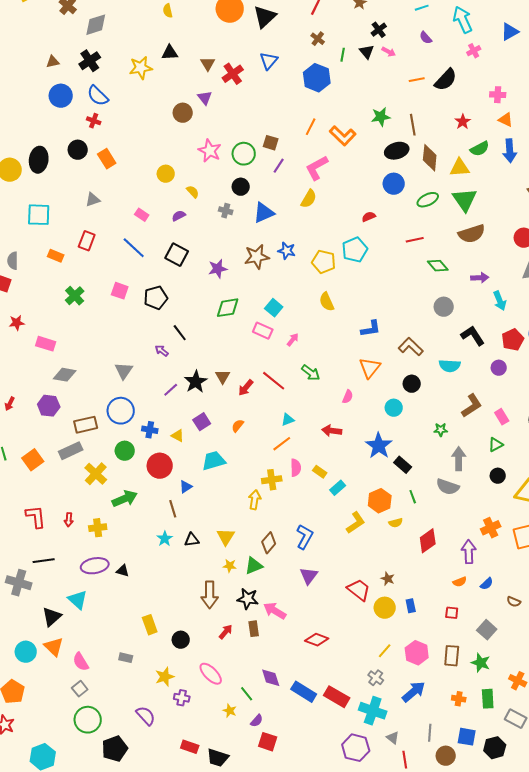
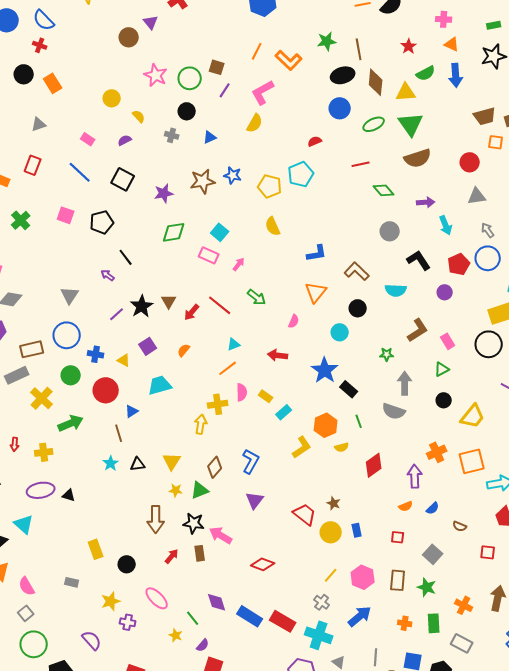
blue triangle: (264, 213) -> (210, 137), size x0.6

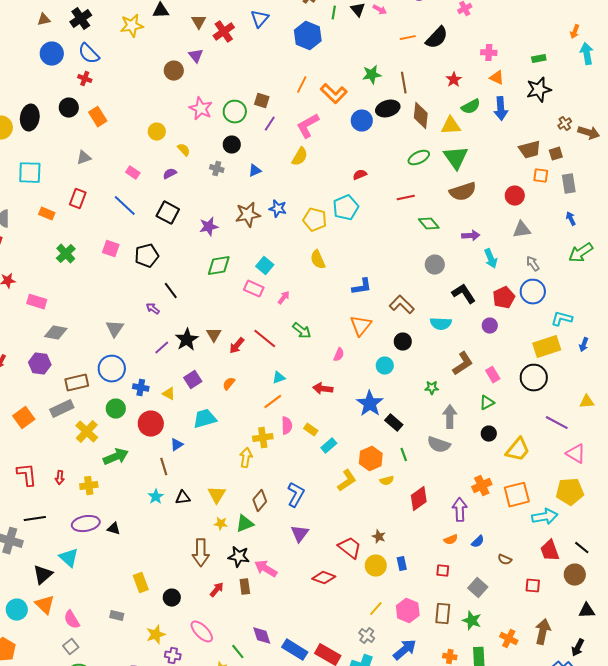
blue circle: (340, 108) -> (362, 121), moved
red diamond: (263, 564) -> (324, 578), moved

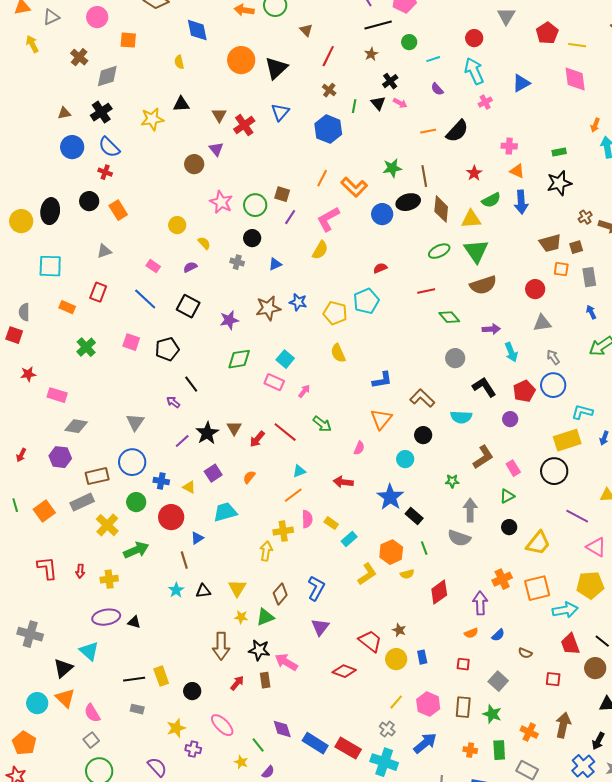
black line: (35, 519) -> (134, 679), moved

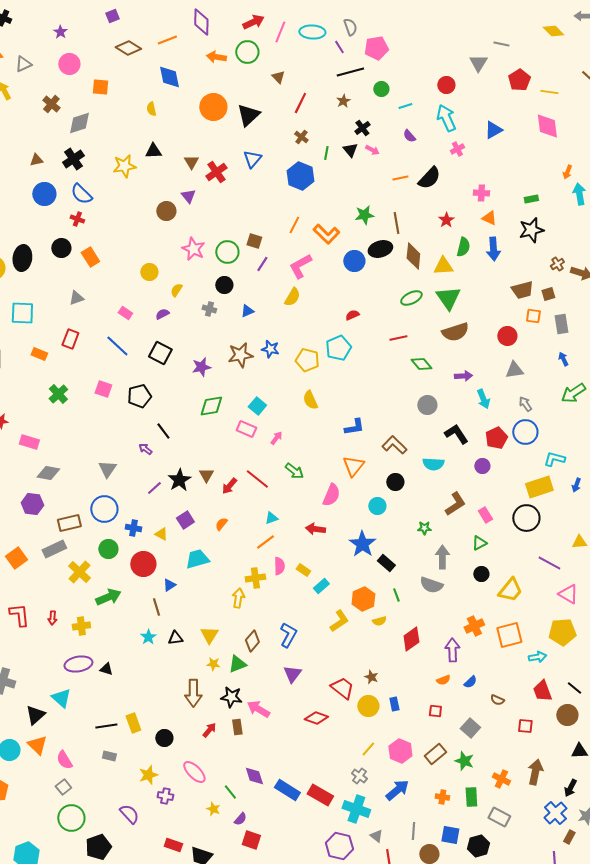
green semicircle: (491, 200) -> (463, 247), turned -48
yellow semicircle: (204, 243) -> (176, 290), turned -104
pink semicircle: (359, 448) -> (331, 495), size x1.6
cyan arrow: (565, 610) -> (537, 657), size x0.7
brown rectangle: (463, 707) -> (435, 754), turned 45

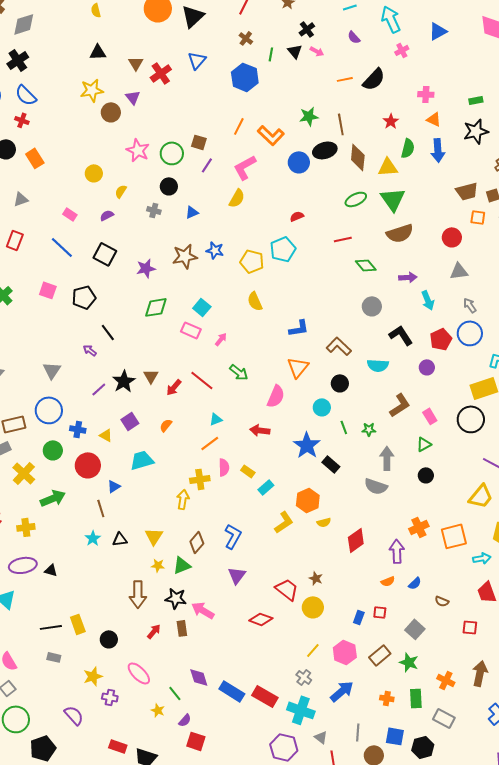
yellow star: (124, 166) -> (92, 90), moved
yellow trapezoid: (510, 590) -> (481, 496), moved
green line: (396, 595) -> (344, 427), moved
blue rectangle: (394, 704) -> (359, 617), moved, turned 32

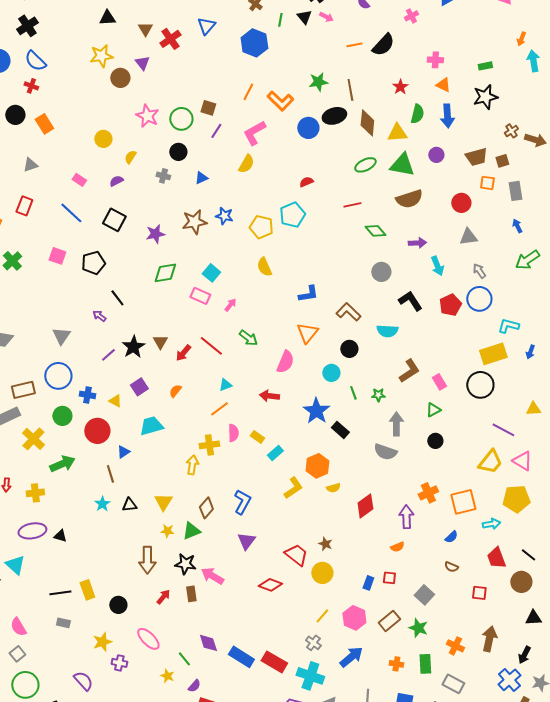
green triangle: (393, 199) -> (402, 165), turned -44
purple circle: (427, 367) -> (436, 155), moved
blue semicircle: (415, 583) -> (451, 537), moved

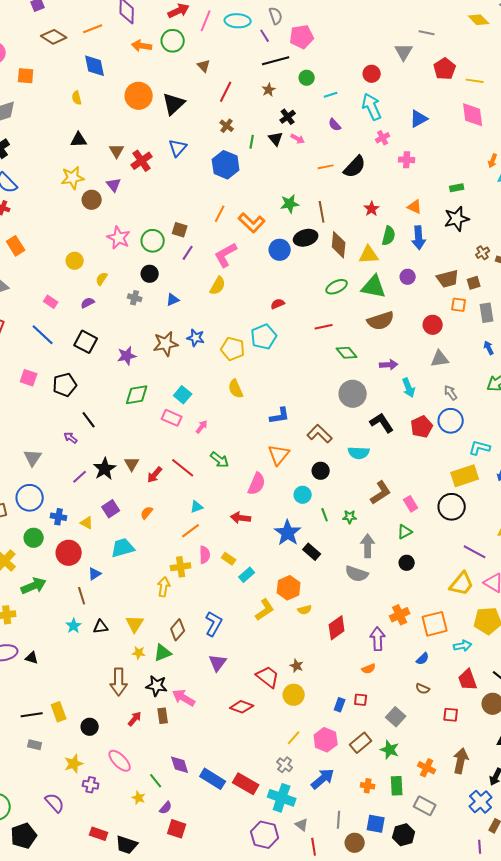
pink cross: (435, 60) -> (407, 160), moved
gray circle: (381, 272) -> (353, 394), size x1.4

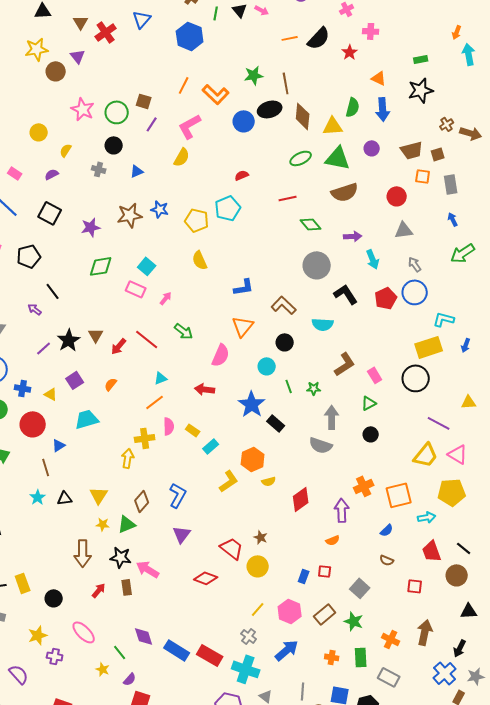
red star: (372, 209) -> (350, 52), moved

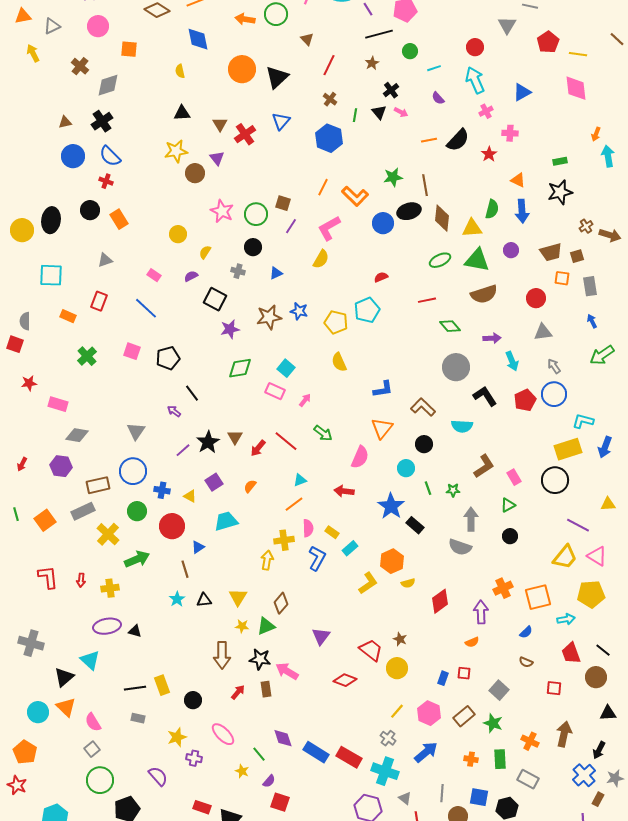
black square: (50, 213) -> (215, 299), moved
blue arrow: (466, 345) -> (605, 447), size x1.5
blue L-shape: (178, 495) -> (317, 558), moved

